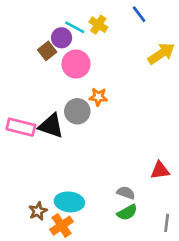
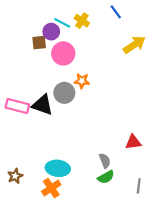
brown square: (47, 51) -> (39, 43), turned 32
gray semicircle: (126, 193) -> (105, 161), turned 48
brown star: (38, 211) -> (15, 176), moved

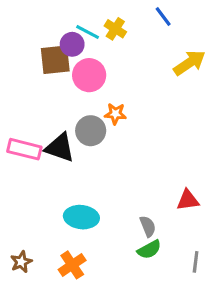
brown square: (39, 43) -> (55, 60), size x1.5
cyan ellipse: (58, 168) -> (81, 217), moved
brown star: (15, 176) -> (21, 262), moved

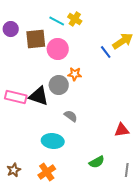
blue line: (163, 17) -> (106, 52), moved
purple circle: (72, 44) -> (11, 29), moved
gray semicircle: (148, 226) -> (71, 116), moved, turned -32

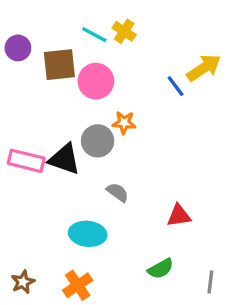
red triangle: (122, 130) -> (179, 216), moved

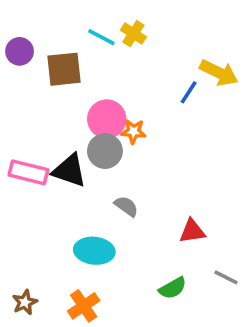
yellow arrow: (204, 68) -> (219, 73), turned 60
pink circle: (96, 81) -> (107, 119), moved
blue line: (176, 86) -> (189, 92), turned 70
gray line: (210, 282) -> (226, 277), moved, turned -70

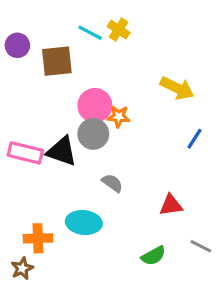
yellow arrow: (219, 73) -> (177, 88), moved
blue line: (189, 92) -> (195, 139), moved
orange cross: (84, 306) -> (38, 238), moved, turned 32

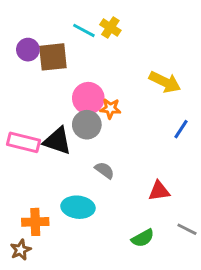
purple circle: (17, 45) -> (28, 50), moved

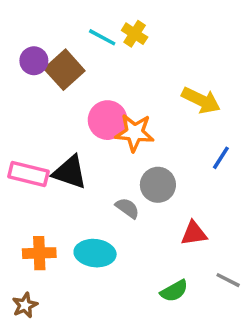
brown square: (53, 57) -> (64, 70), turned -36
orange star: (110, 108) -> (135, 133), size x1.5
gray circle: (87, 125) -> (158, 185), moved
orange cross: (35, 222) -> (39, 253), moved

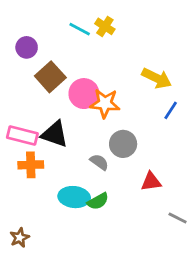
brown square: (64, 70) -> (50, 77), moved
blue line: (221, 158) -> (171, 110), moved
orange cross: (39, 253) -> (31, 165), moved
green semicircle: (174, 291) -> (98, 201), moved

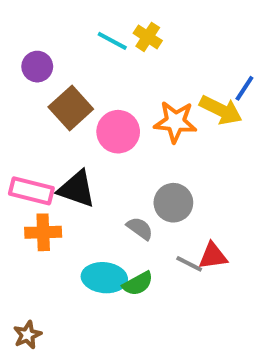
orange star: (105, 103) -> (175, 122), moved
blue line: (171, 110) -> (244, 88), moved
gray line: (178, 218) -> (189, 264), moved

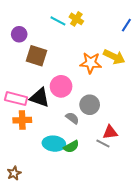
blue line: (244, 88) -> (126, 25), moved
brown square: (71, 108) -> (37, 56), turned -30
pink circle: (118, 132) -> (61, 86), moved
gray line: (189, 264) -> (103, 144), moved

